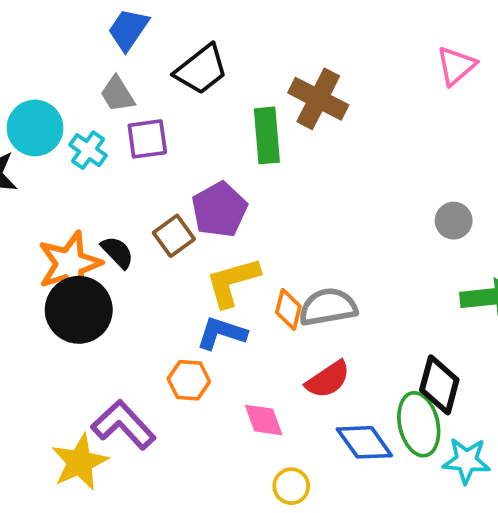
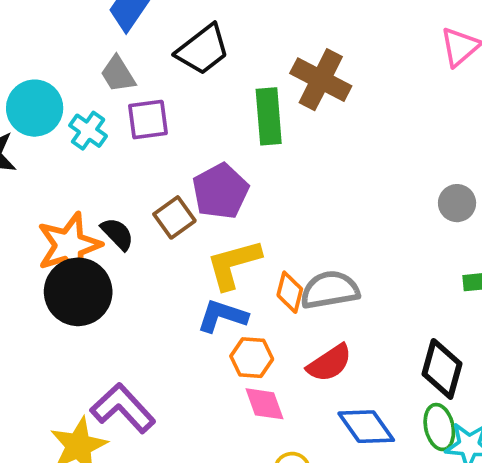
orange hexagon: (189, 380) -> (252, 358), moved
green ellipse: (419, 424) -> (439, 427), moved, size x0.7

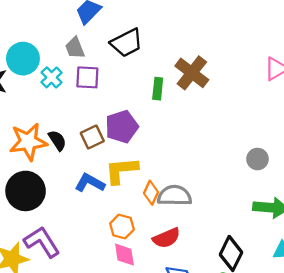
green rectangle: (269, 116) -> (158, 89), size x0.7
black circle: (78, 292) -> (26, 191), moved
blue L-shape: (222, 316) -> (90, 183), moved

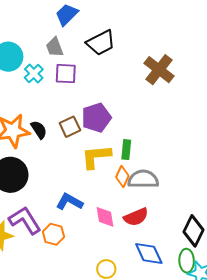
green rectangle: (158, 89) -> (126, 150), moved
blue L-shape: (90, 183) -> (69, 202), moved
orange hexagon: (122, 227) -> (53, 234), moved
pink diamond: (124, 255) -> (105, 217), moved

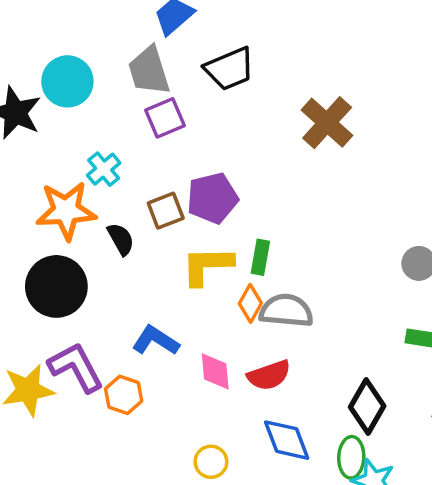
gray trapezoid: (55, 47) -> (149, 71), size x1.4
cyan cross: (34, 73) -> (104, 169), moved
purple square: (66, 74) -> (165, 118), turned -30
black semicircle: (39, 130) -> (121, 239), moved

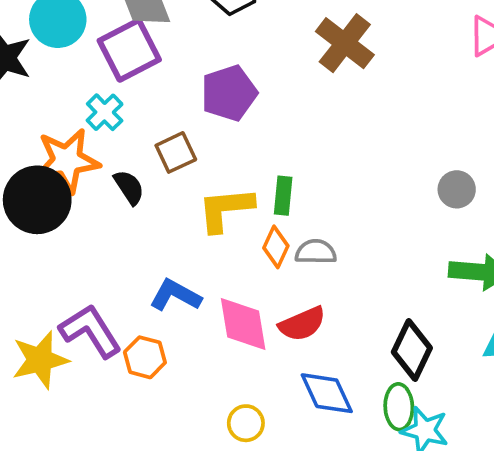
purple square: (165, 118) -> (129, 50), moved, size x1.4
purple pentagon: (212, 198) -> (229, 93), moved
black circle: (56, 286) -> (37, 200), moved
gray semicircle: (286, 311) -> (316, 252), size x0.7
pink diamond: (215, 371) -> (243, 324), size x1.4

